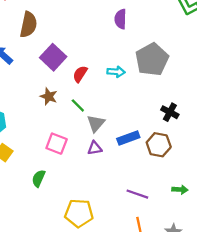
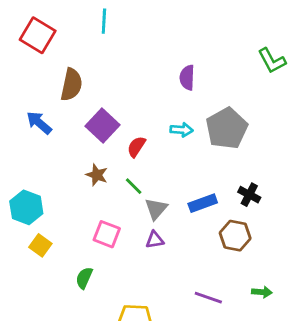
cyan arrow: (116, 72) -> (182, 130), moved
blue rectangle: (128, 138) -> (203, 203), moved

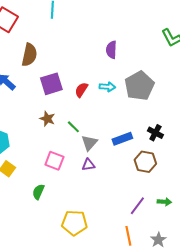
purple square: (103, 126) -> (51, 84), turned 30
red semicircle: (136, 147) -> (81, 90), moved
purple line: (208, 298) -> (137, 206), moved, turned -72

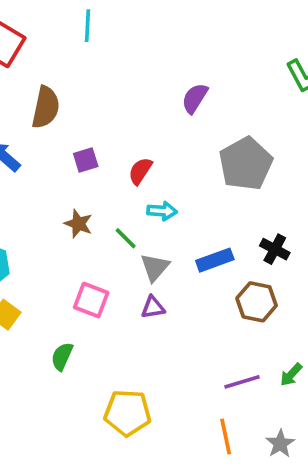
purple semicircle: (111, 50) -> (195, 98), turned 30
purple square: (51, 84) -> (86, 160), size x0.6
cyan arrow: (107, 87) -> (162, 211), moved
green arrow: (164, 202) -> (291, 375), turned 128
purple line: (137, 206) -> (242, 382), turned 36

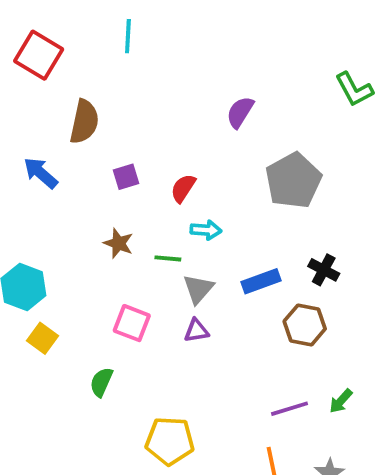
green line: (126, 238) -> (168, 258), turned -40

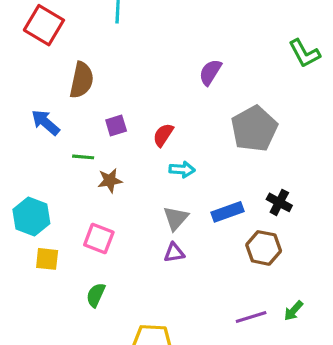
brown star: (118, 243) -> (110, 180), turned -30
green line: (168, 258) -> (83, 157), moved
pink square: (132, 323) -> (99, 239), moved
yellow square: (42, 338) -> (47, 259), turned -30

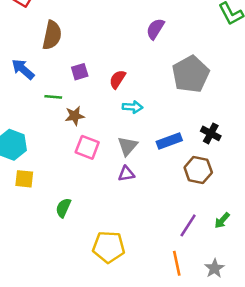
pink square: (99, 239) -> (87, 147), moved
purple line: (251, 317) -> (188, 225), turned -40

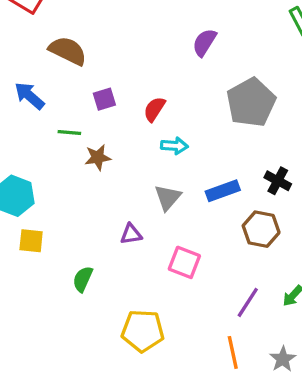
brown semicircle: (52, 35) -> (68, 51), turned -76
pink square: (87, 147) -> (184, 262), moved
purple triangle: (126, 174) -> (131, 234), moved

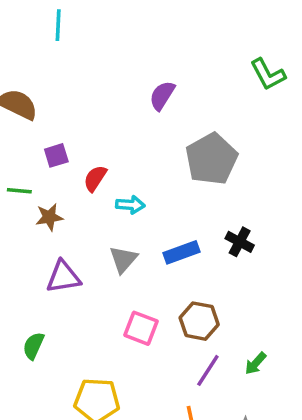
red semicircle: (154, 109) -> (95, 178), moved
brown hexagon: (261, 229) -> (199, 321), moved
purple triangle: (131, 234) -> (63, 277), moved, size x1.5

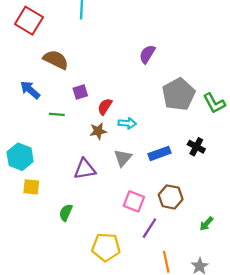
green L-shape: (268, 74) -> (214, 103), moved
brown star: (49, 217) -> (98, 131), moved
purple line: (208, 370) -> (149, 228), moved

